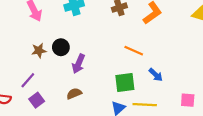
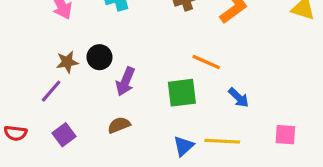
purple line: (28, 80) -> (51, 91), moved
green square: (125, 83) -> (182, 93), moved

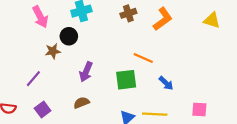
black circle: (100, 57) -> (69, 36), moved
brown star: (67, 62) -> (53, 51), moved

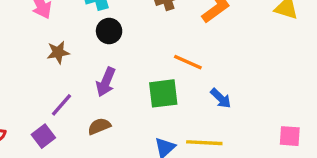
black circle: (69, 36) -> (109, 31), moved
purple line: (33, 79) -> (61, 105), moved
pink square: (199, 110) -> (290, 136), moved

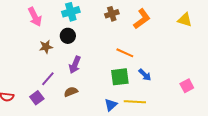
black circle: (109, 31) -> (68, 36), moved
green square: (163, 93) -> (120, 77), moved
pink square: (290, 136) -> (187, 86), moved, turned -32

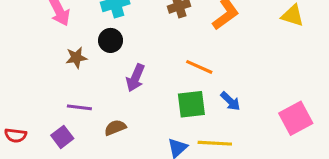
purple arrow: (75, 65) -> (135, 78), moved
purple line: (48, 79) -> (79, 107), turned 56
pink square: (187, 86) -> (296, 118), size x1.5

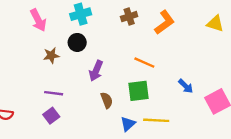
blue arrow: (230, 101) -> (186, 86), moved
brown semicircle: (115, 128) -> (107, 100), moved, turned 91
purple square: (62, 137) -> (51, 116), moved

